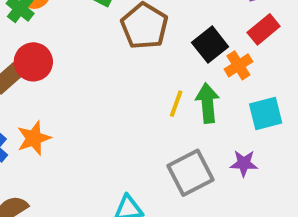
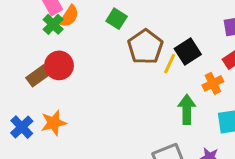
black square: (210, 45) -> (188, 51), moved
yellow line: (176, 104) -> (170, 64), moved

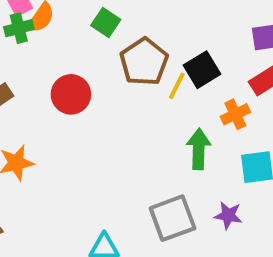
green cross: (53, 24) -> (19, 28), turned 30
red circle: (59, 65) -> (71, 94), moved

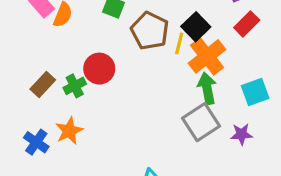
green cross: (19, 28) -> (75, 86), moved
orange cross: (235, 114) -> (207, 56), moved, size x1.6
gray square: (173, 218) -> (201, 122), moved

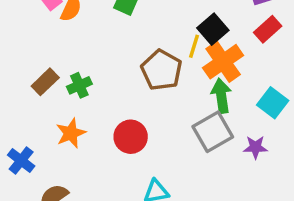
brown pentagon: (150, 31) -> (162, 70), moved
red circle: (99, 69) -> (131, 137), moved
cyan square: (255, 92) -> (273, 103), turned -36
blue cross: (36, 142) -> (21, 160), moved

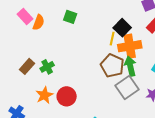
orange cross: (223, 62) -> (130, 46), turned 30
brown pentagon: (162, 70) -> (112, 66), moved
red circle: (131, 137) -> (67, 96), moved

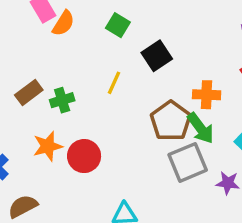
black square: (122, 28) -> (157, 56), moved
yellow line: (112, 39) -> (114, 83), moved
orange cross: (130, 46) -> (207, 95), size x0.7
green arrow: (130, 66) -> (201, 128), turned 144

